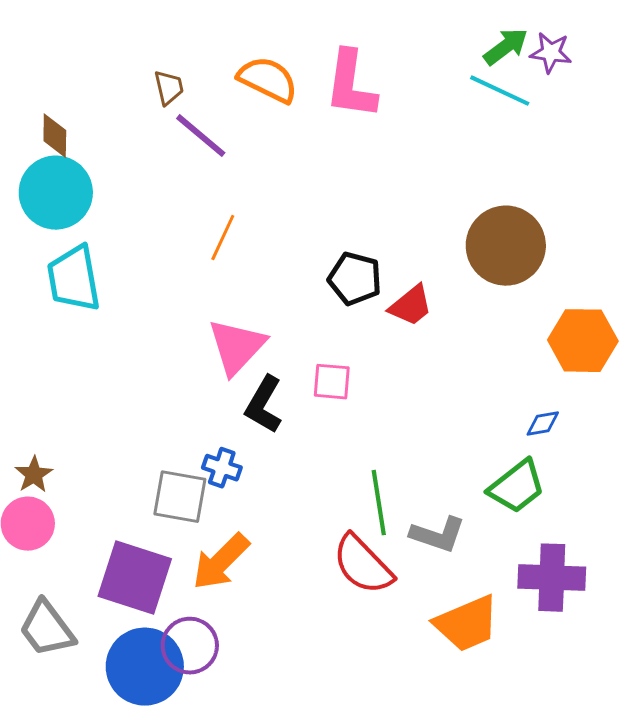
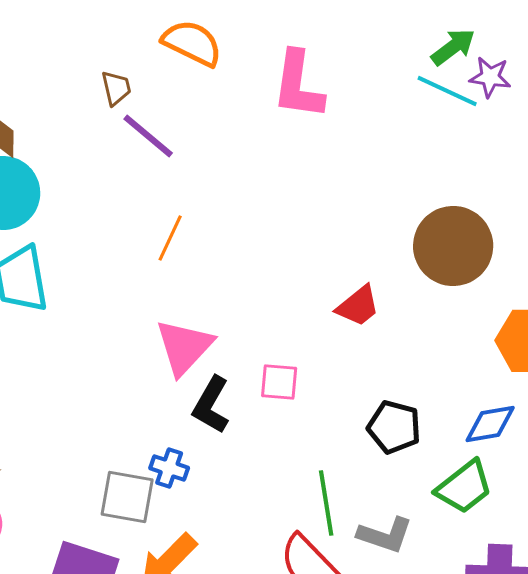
purple star: (551, 53) -> (490, 77), moved
orange semicircle: (268, 80) -> (192, 43), moved
black pentagon: (355, 279) -> (394, 427), moved
blue diamond: (543, 424) -> (490, 424), size x1.5

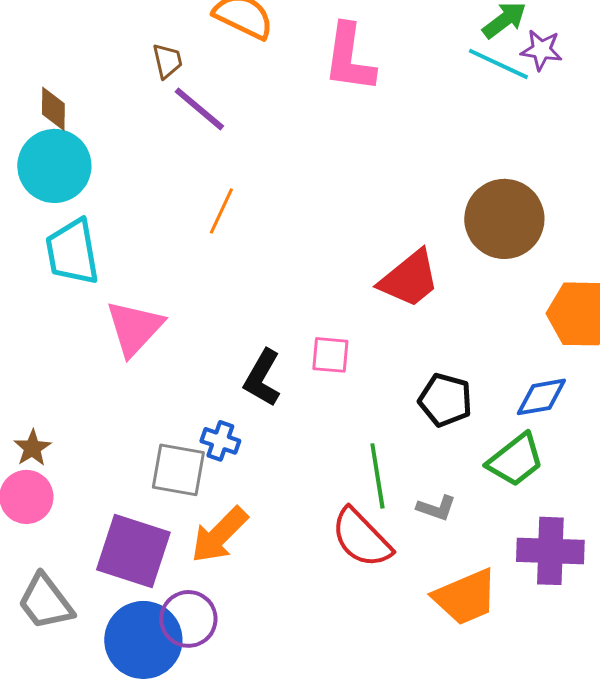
red trapezoid: (358, 306) -> (409, 279), size x1.4
pink triangle: (184, 347) -> (134, 328), moved
gray L-shape: (385, 535) -> (436, 508), size x0.7

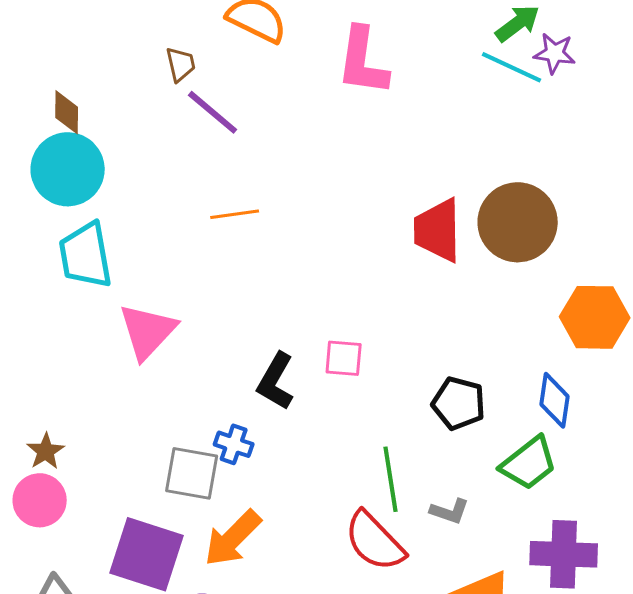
orange line: (221, 211) -> (235, 214), turned 57
red trapezoid: (409, 279) -> (438, 230), moved, turned 128
blue diamond: (541, 397) -> (555, 400), turned -72

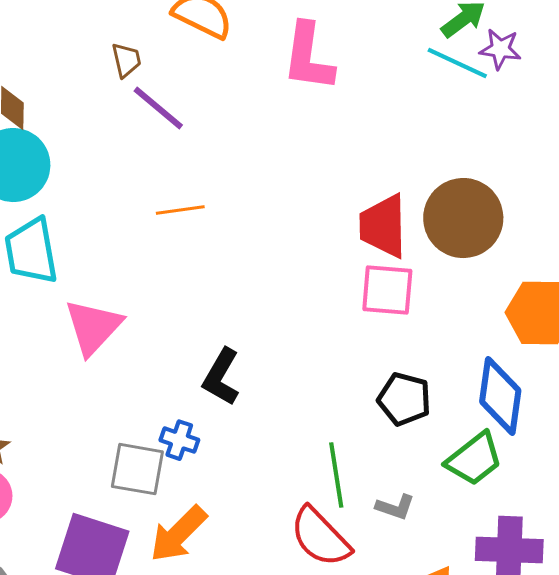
pink square: (344, 358) -> (387, 290), moved, size x1.4
blue diamond: (555, 400) -> (500, 396), size x1.4

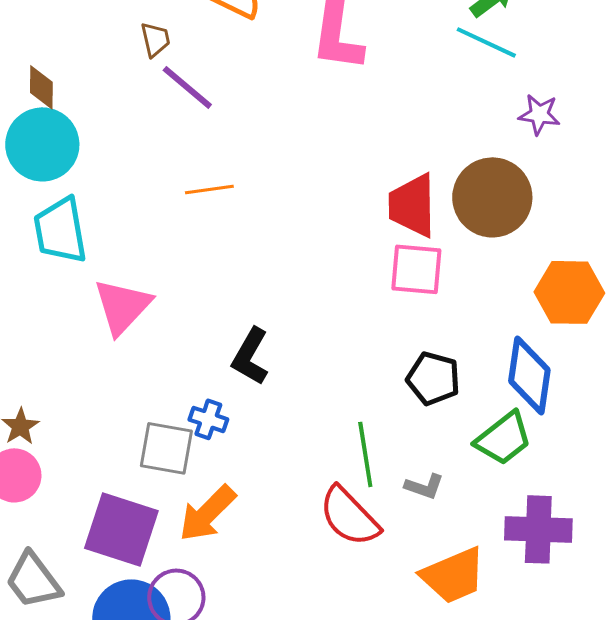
purple star: (500, 49) -> (539, 114), moved

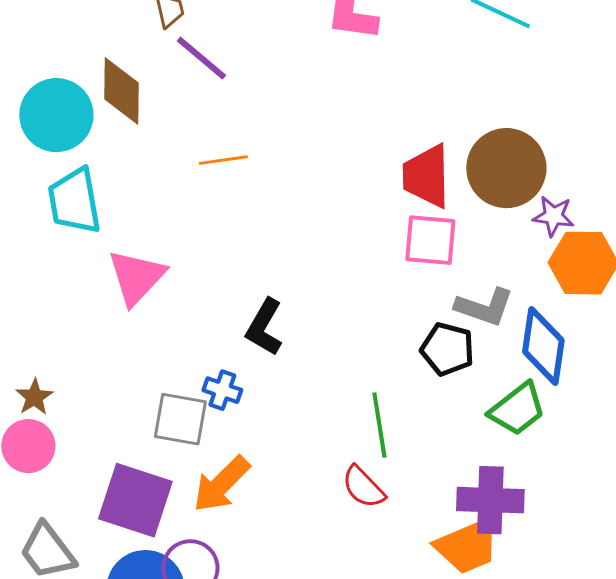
brown diamond: (41, 87) -> (121, 91), moved, size x1.5
purple star: (539, 114) -> (553, 216), moved
gray L-shape: (424, 486) -> (484, 307), moved, size x1.5
red semicircle: (349, 516) -> (363, 487), size x0.7
purple cross: (538, 529) -> (490, 500), moved

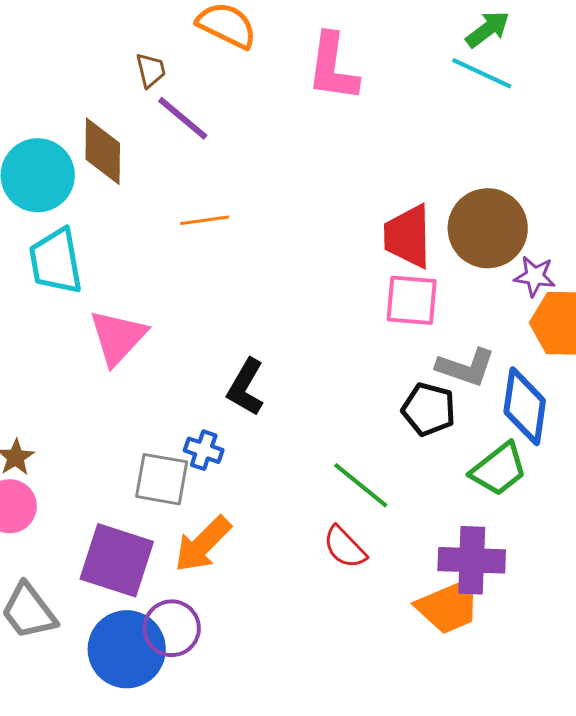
green line: (379, 425) -> (361, 485), turned -42

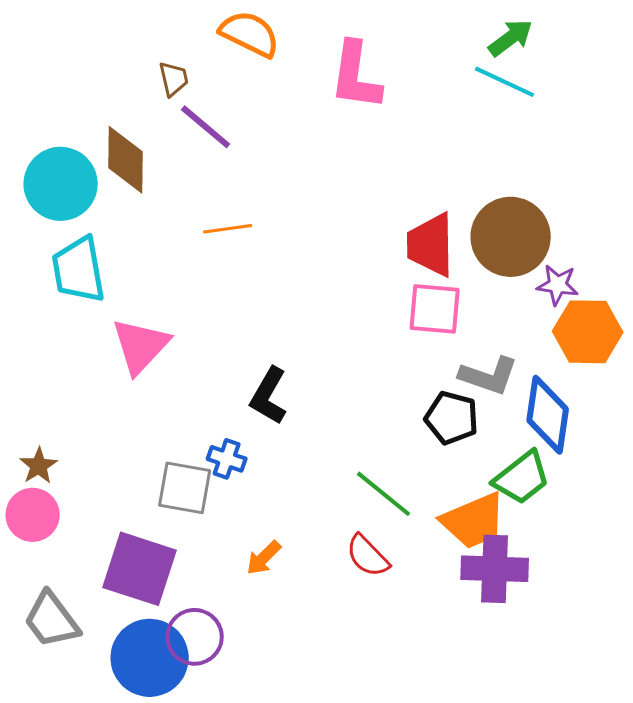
orange arrow: (203, 544) -> (264, 558), moved, size x0.6
orange trapezoid: (449, 606) -> (474, 521), moved

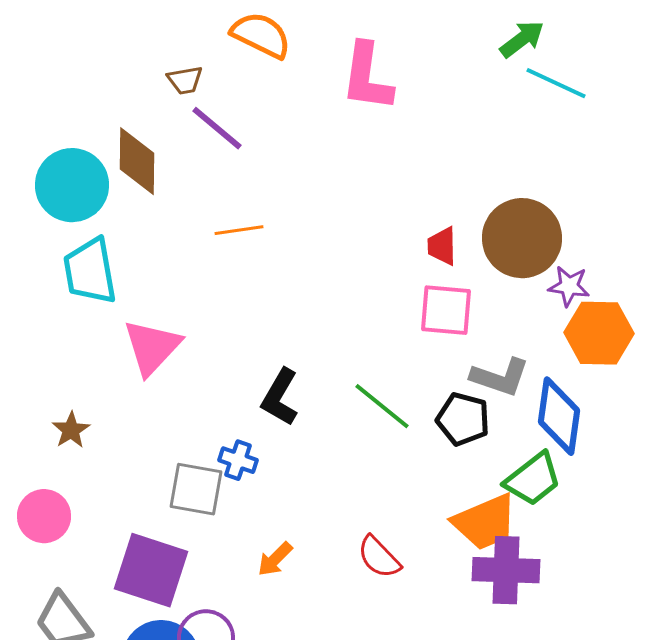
brown trapezoid: (174, 79) -> (185, 80), turned 93
cyan line: (505, 82) -> (556, 83), moved
red trapezoid: (431, 245) -> (442, 246), size x0.6
brown star: (39, 466) -> (71, 430), moved
green line: (384, 494) -> (382, 406), moved

